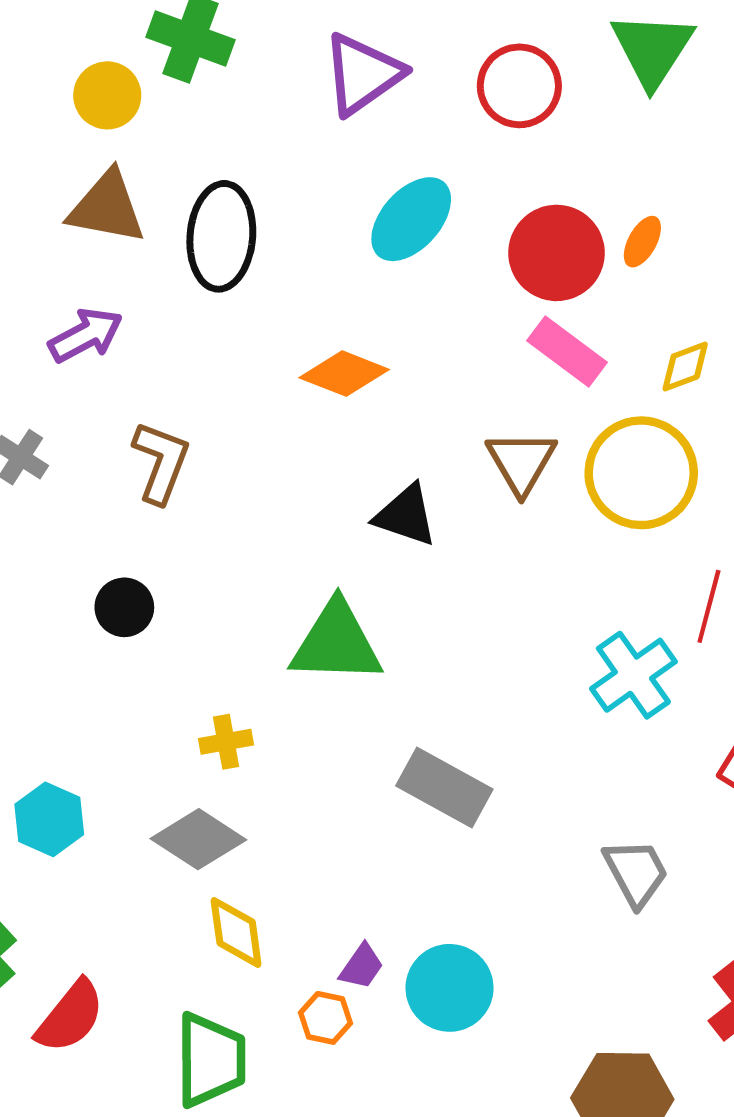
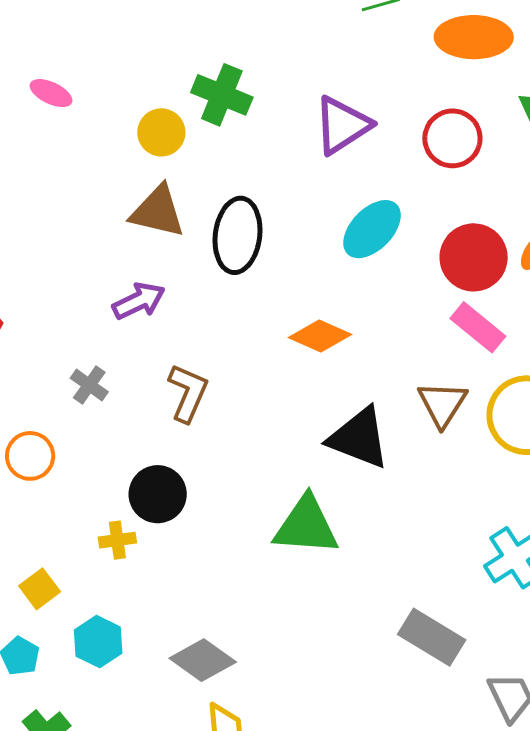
black triangle: (406, 515) -> (359, 438), size x1.4
black circle: (124, 607) -> (158, 494), size x1.4
yellow cross: (226, 742) -> (117, 540), moved
gray rectangle: (444, 787) -> (432, 637), moved

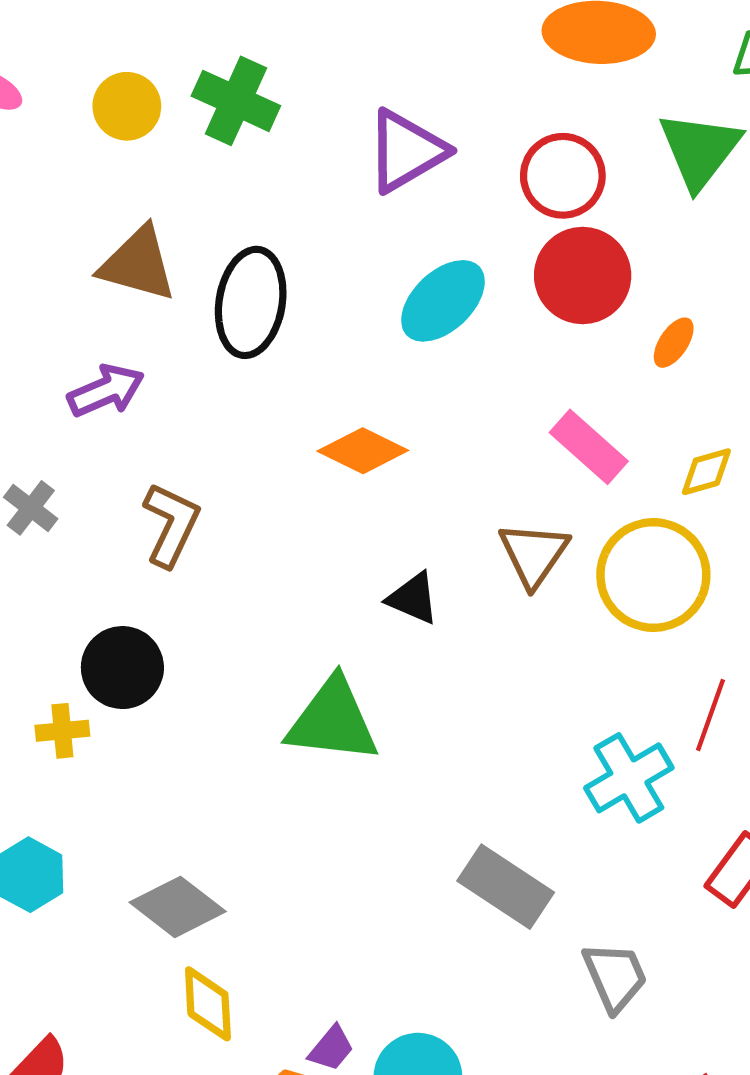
yellow circle: (161, 132) -> (127, 106), moved
red circle: (474, 257) -> (583, 276), moved
black triangle: (359, 438) -> (413, 598), size x0.6

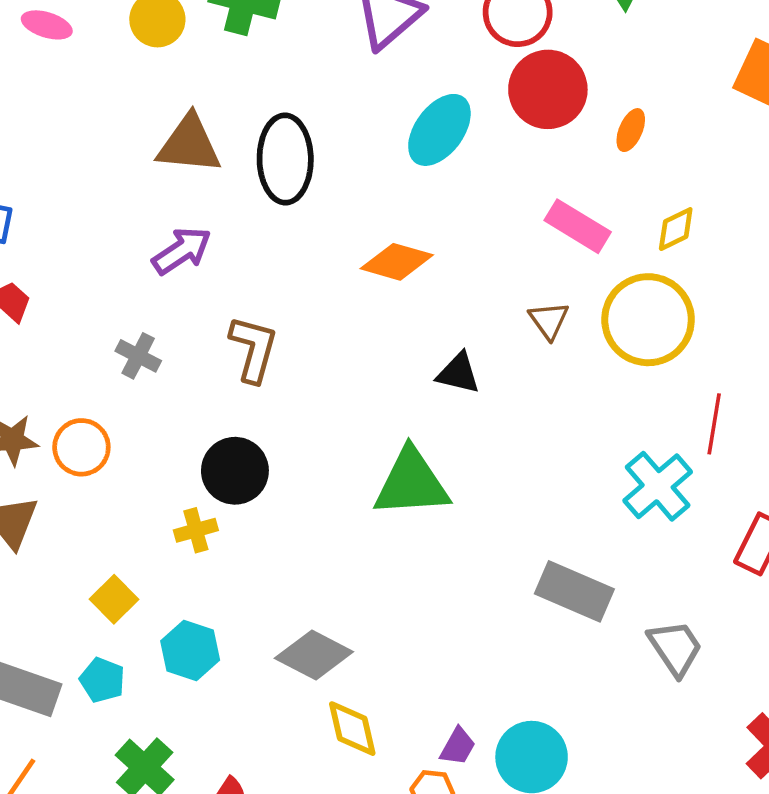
brown triangle: (534, 554) -> (549, 320), size x0.7

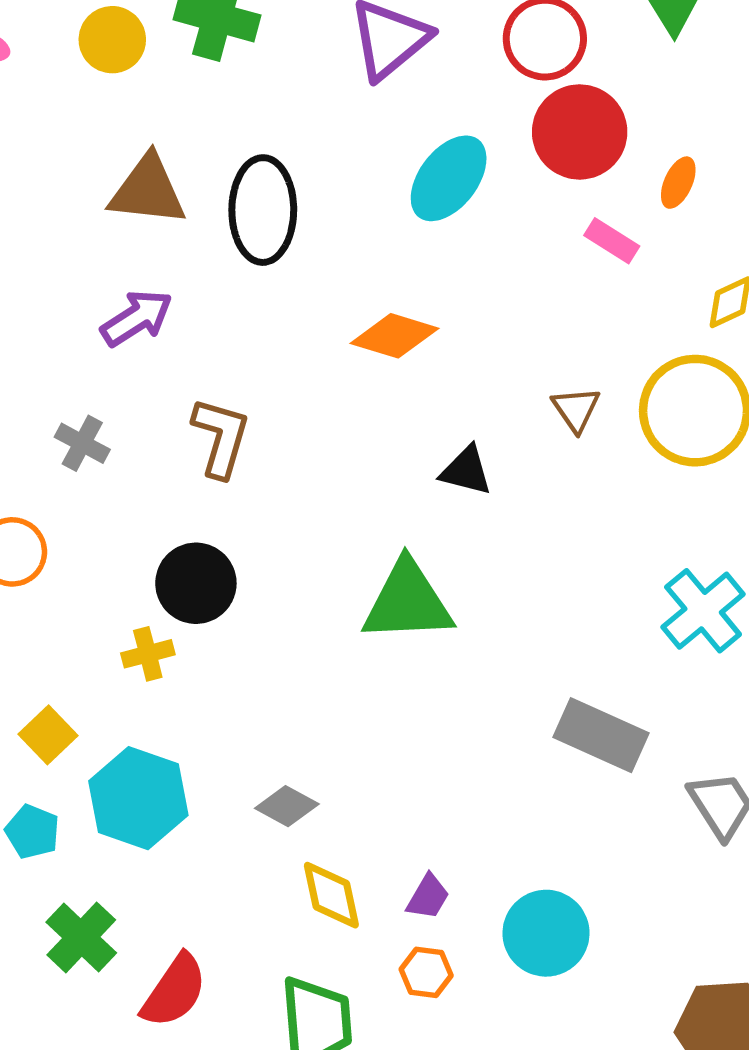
pink rectangle: (578, 226) -> (612, 241), moved, size x0.7
cyan hexagon: (190, 651) -> (138, 798), size x1.4
gray diamond: (314, 655) -> (287, 806), size x0.7
purple trapezoid: (458, 746) -> (428, 897), moved

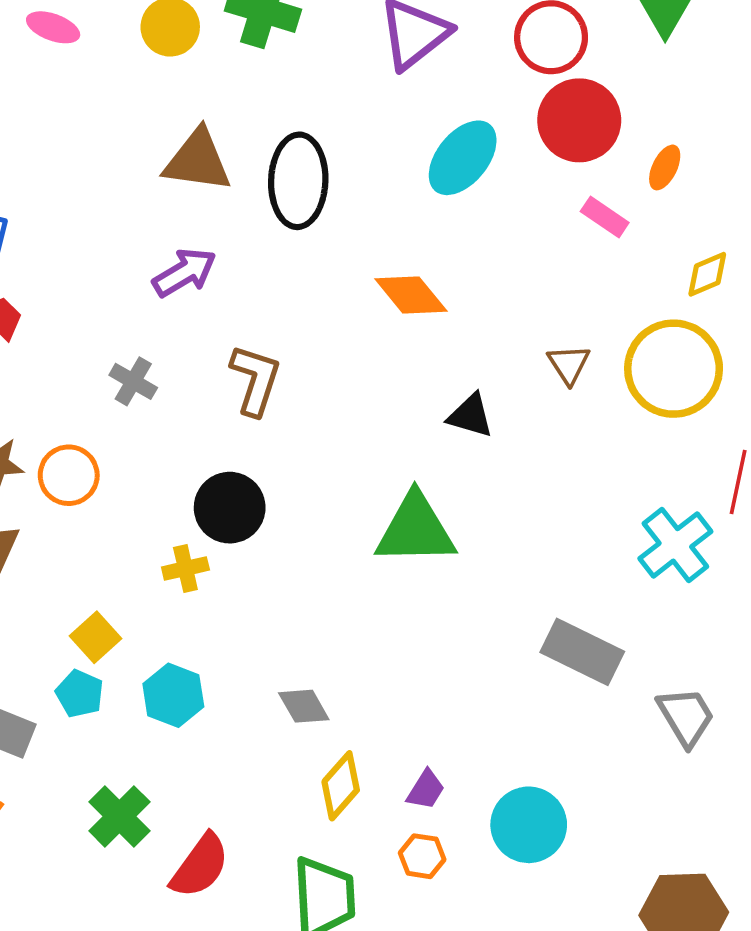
orange diamond: (395, 336) -> (411, 295), turned 32
cyan hexagon: (138, 798) -> (173, 695), size x0.7
gray diamond: (287, 806) -> (304, 706), turned 30
cyan pentagon: (32, 832) -> (80, 694), moved
yellow diamond: (331, 895) -> (341, 786), turned 52

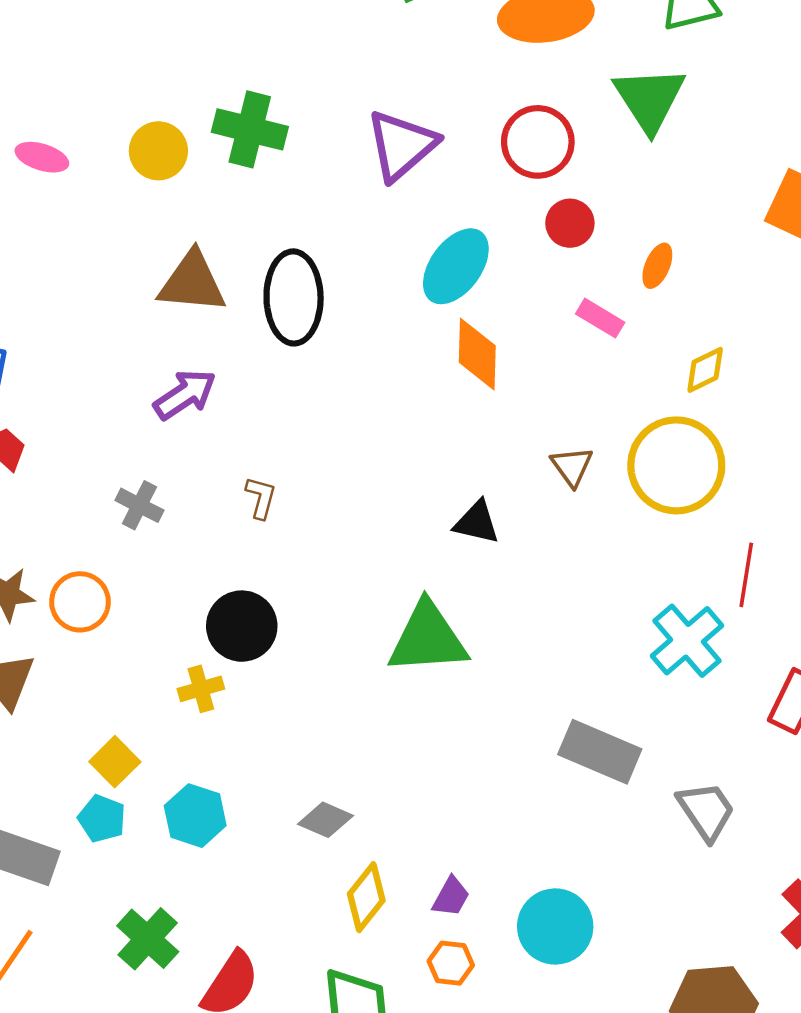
red circle: (579, 120) -> (570, 223), size x0.6
orange diamond: (411, 295) -> (477, 354), moved, turned 44
brown L-shape: (255, 380) -> (261, 498), size x0.6
gray diamond: (304, 706) -> (326, 820), turned -34

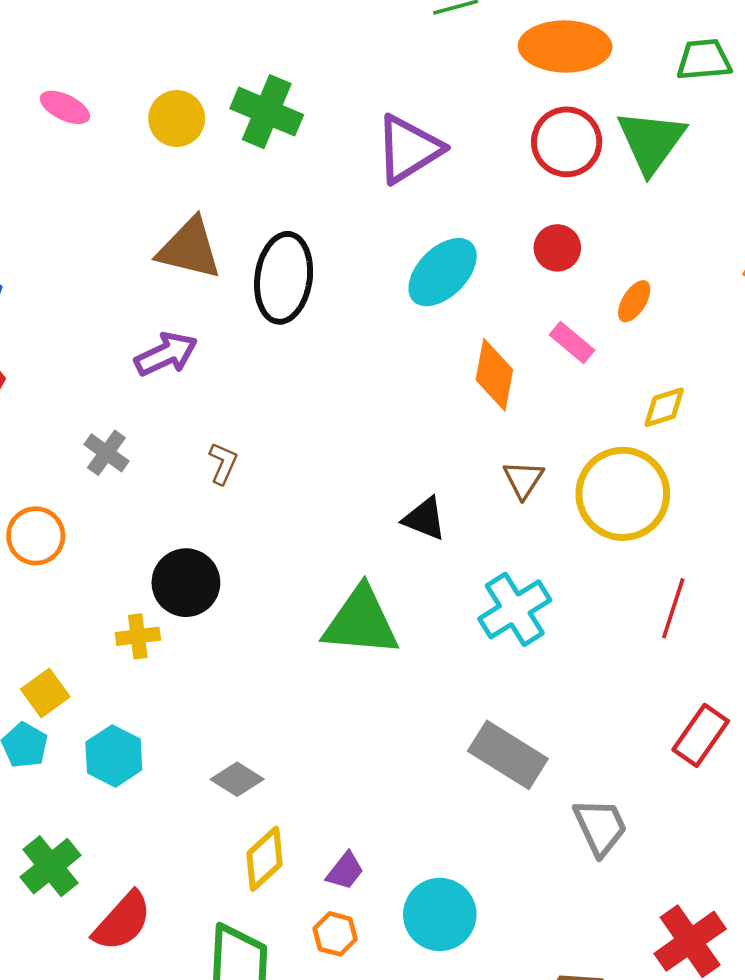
red circle: (538, 142) -> (567, 142), moved
orange diamond: (477, 354) -> (494, 375), moved
cyan cross: (687, 641) -> (515, 609), moved

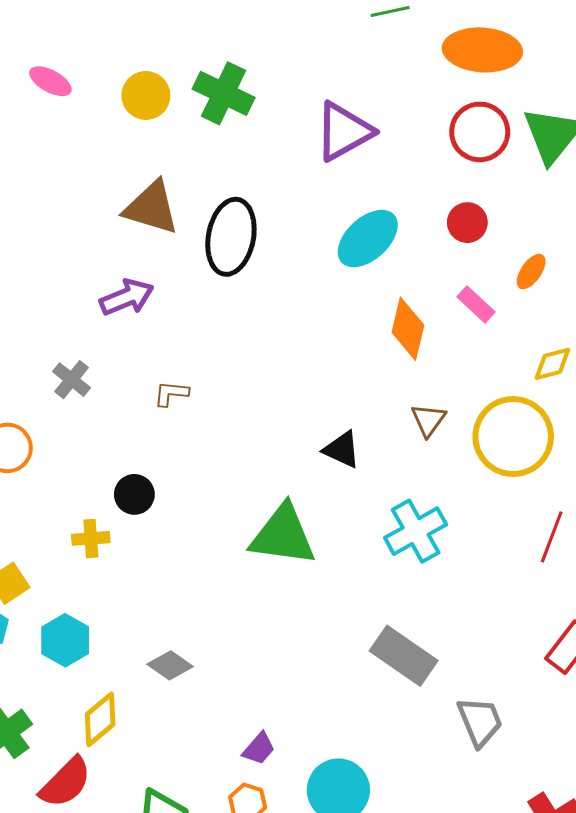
brown L-shape: (223, 463) -> (171, 394), turned -111
black circle: (186, 583) -> (134, 494), size x0.7
yellow diamond: (264, 859) -> (100, 719), moved

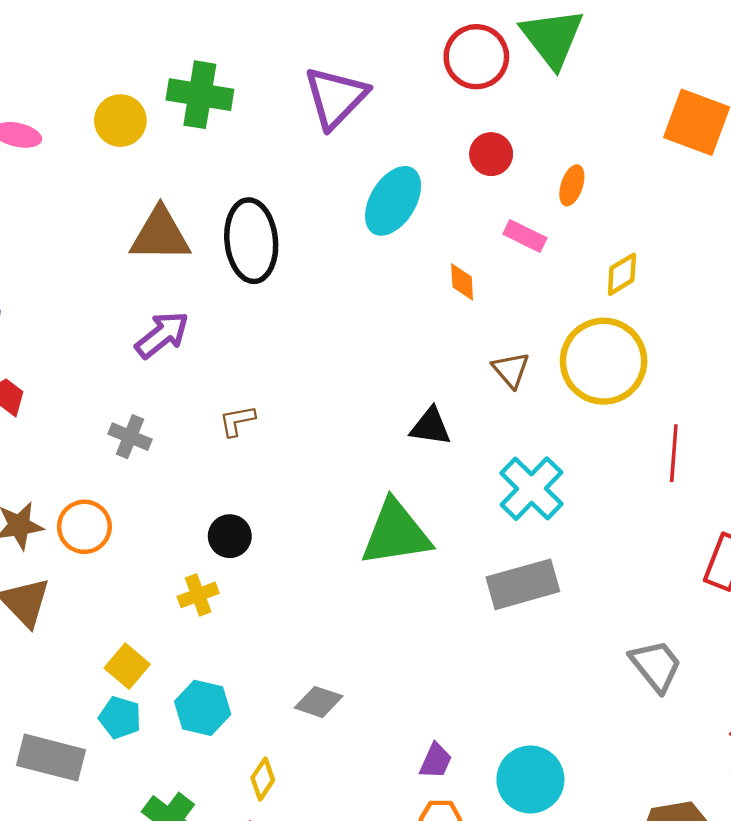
orange diamond: (408, 329) -> (462, 282), size x0.6
gray rectangle: (404, 656) -> (523, 584), moved, turned -34
yellow diamond: (100, 719) -> (263, 779), size x0.7

